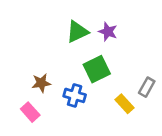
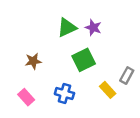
brown star: (41, 83) -> (33, 61), moved
blue cross: (75, 95) -> (64, 94), moved

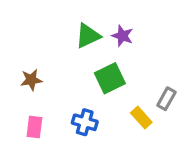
brown star: (33, 61) -> (31, 80), moved
pink rectangle: (26, 97) -> (34, 127), turned 49

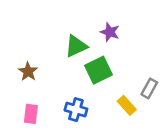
green triangle: (88, 36) -> (76, 46), moved
brown star: (31, 80) -> (28, 72), turned -30

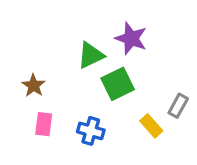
purple star: (110, 32) -> (131, 38), size x1.4
pink rectangle: (31, 114) -> (44, 124), moved

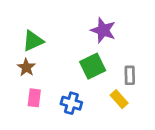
green triangle: (91, 55) -> (33, 41), moved
gray rectangle: (178, 106) -> (130, 75), moved, turned -30

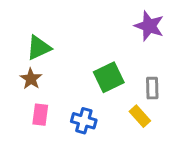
purple star: (103, 30) -> (149, 26), moved

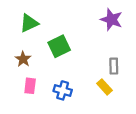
green triangle: (39, 48) -> (29, 23), moved
green square: (109, 77) -> (59, 46), moved

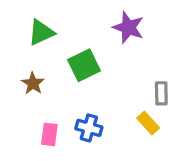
purple star: (111, 20) -> (128, 27), moved
pink rectangle: (30, 86) -> (49, 134), moved

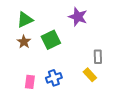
brown star: (33, 83) -> (24, 42), moved
blue cross: (89, 128) -> (54, 78), turned -35

